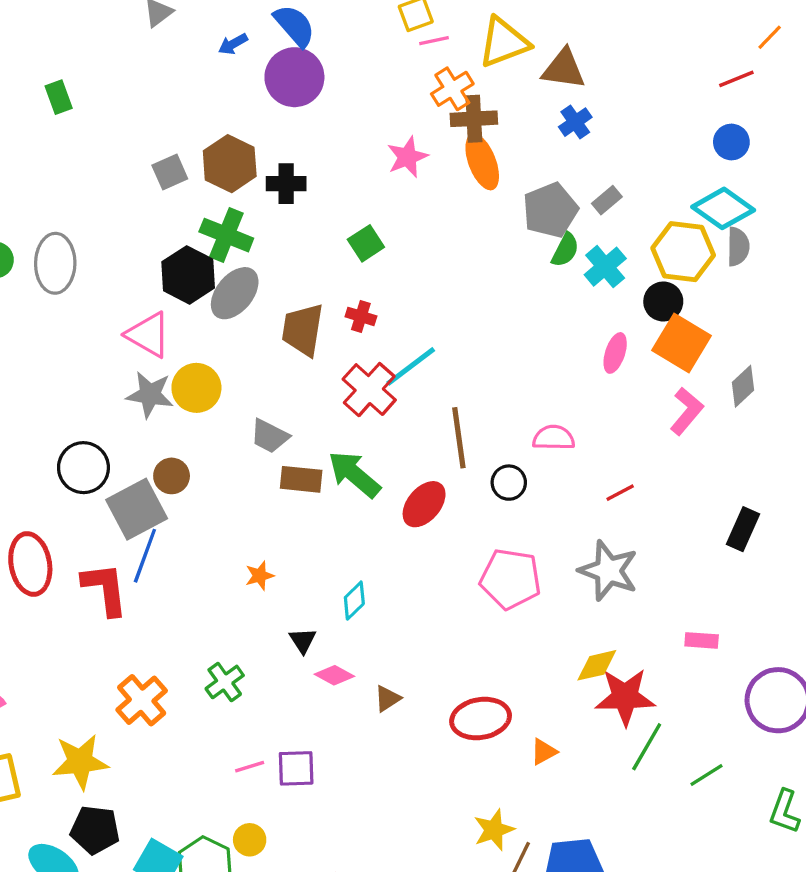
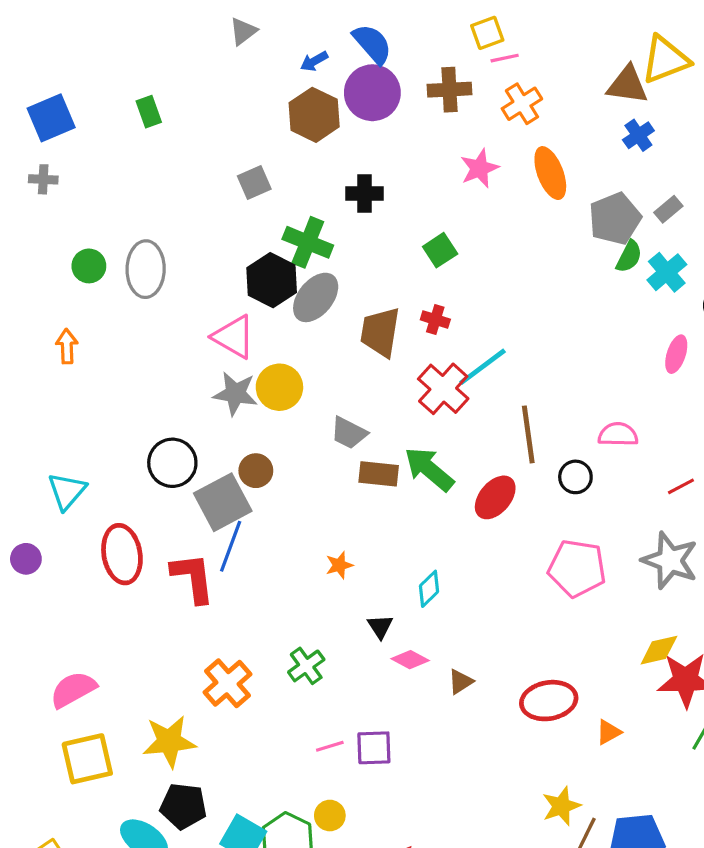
yellow triangle: (504, 42) -> (665, 60), moved
brown cross: (474, 119) -> (450, 90), moved
brown hexagon: (230, 164) -> (314, 115), moved

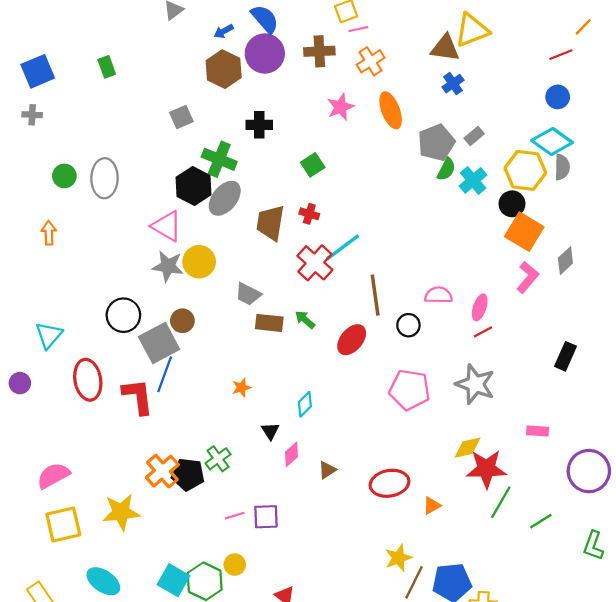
pink ellipse: (676, 354) -> (480, 307), moved
green arrow: (429, 469) -> (305, 320), size x0.6
pink diamond: (410, 660) -> (292, 454), turned -70
black pentagon: (183, 806) -> (188, 474), moved

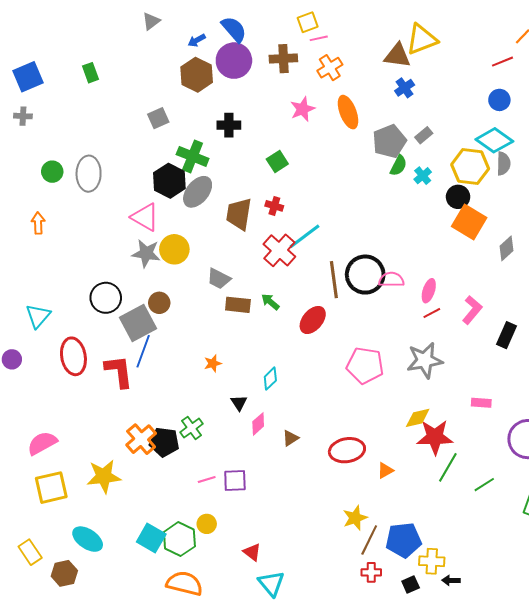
cyan cross: (473, 180) -> (423, 176), size x0.7
pink L-shape: (528, 277) -> (472, 310), moved
black circle: (408, 325) -> (365, 275), moved, size x1.8
gray star: (475, 384) -> (425, 360), turned -30

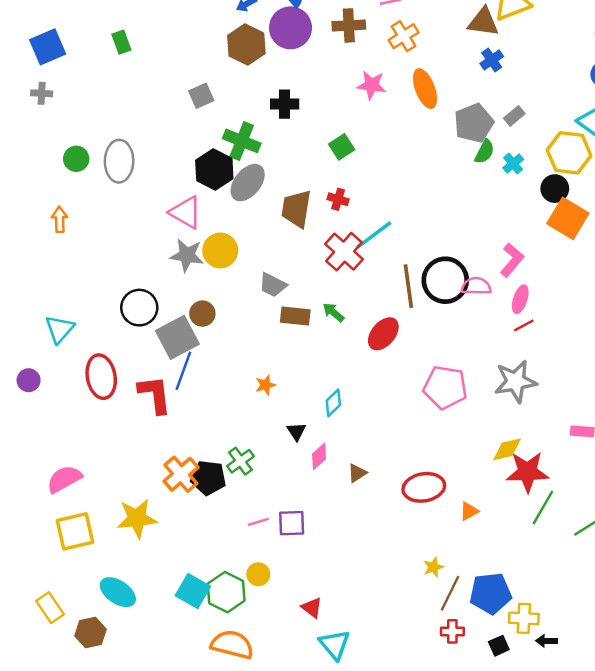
pink star: (303, 109) -> (371, 85), turned 30
pink L-shape: (472, 310) -> (512, 260), moved
yellow star: (355, 518) -> (433, 567), size x0.7

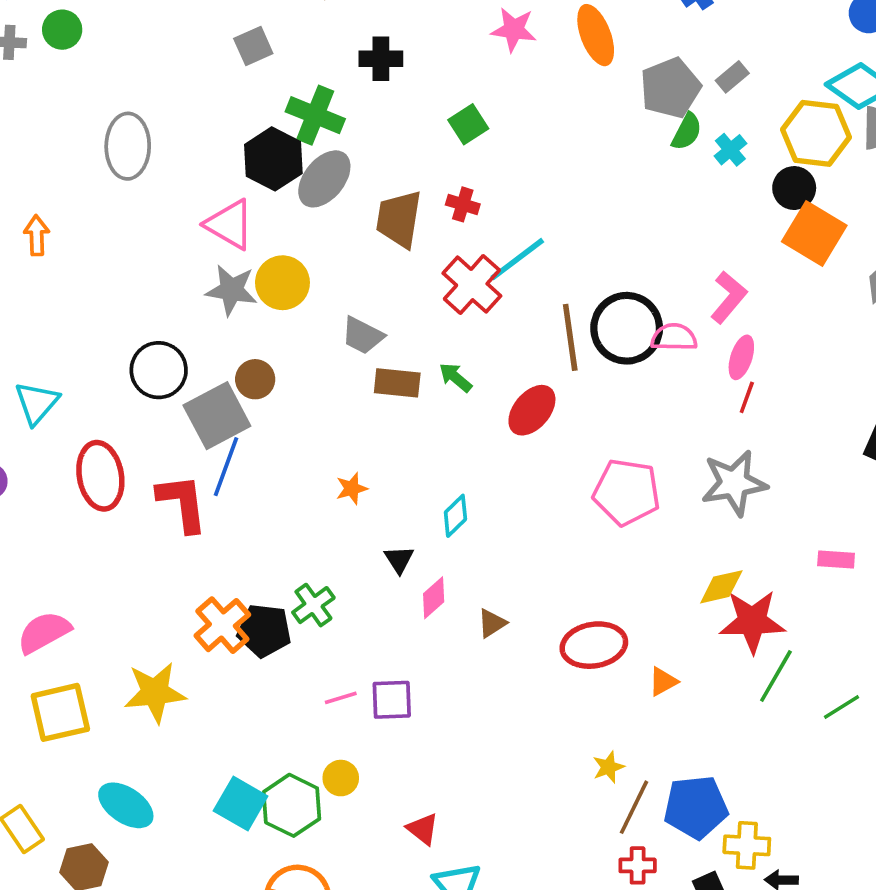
green circle: (76, 159) -> (62, 30), moved
red line: (524, 325) -> (747, 397), turned -42

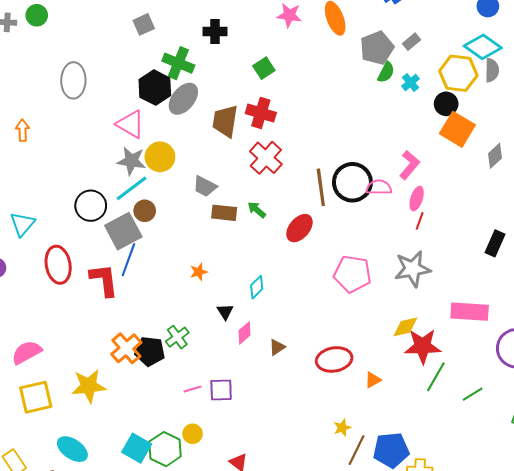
red cross: (463, 204) -> (261, 113), size x1.6
cyan line: (517, 259) -> (131, 188), moved
pink rectangle: (836, 560) -> (470, 312), size x1.8

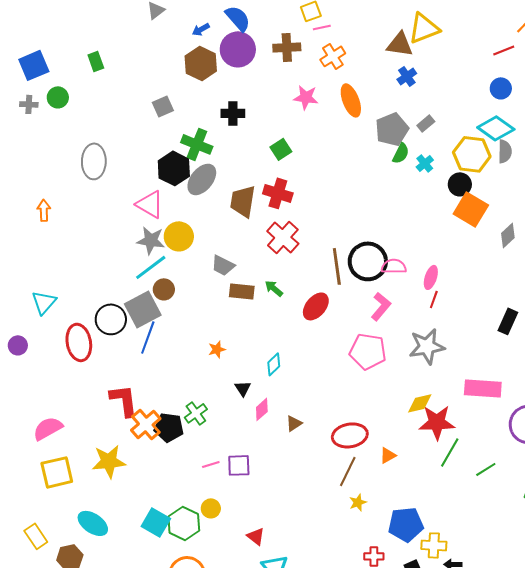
pink L-shape: (409, 165) -> (381, 306), moved
black circle: (91, 206) -> (111, 319), moved
red L-shape: (104, 280) -> (124, 400), moved
brown line: (357, 450) -> (348, 471), moved

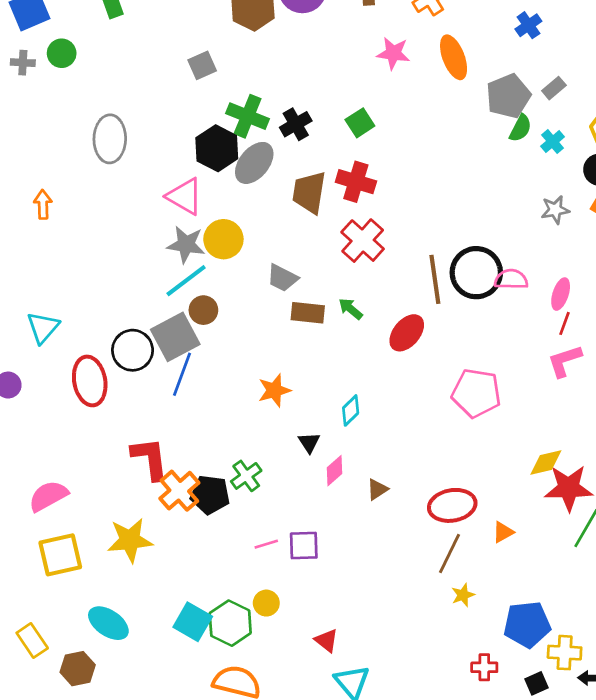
black cross: (233, 113) -> (296, 124), moved, turned -30
pink L-shape: (381, 306) -> (565, 361), moved, turned -148
gray star: (427, 346) -> (555, 210), moved, size x0.6
orange star: (217, 349) -> (274, 390), size x1.4

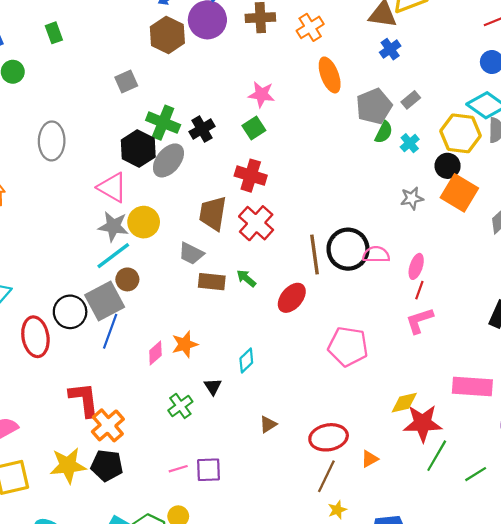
pink star: (393, 53) -> (261, 94), moved
brown trapezoid: (309, 192) -> (213, 213), moved
pink diamond: (335, 471) -> (155, 353), moved
green cross: (246, 476) -> (180, 406), moved
black pentagon: (210, 495) -> (107, 465), moved

